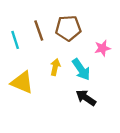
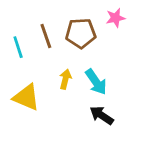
pink star: (102, 48) -> (115, 18), moved

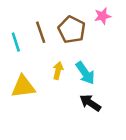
brown pentagon: (81, 33) -> (72, 30), turned 30
yellow triangle: (26, 97) -> (23, 87), turned -30

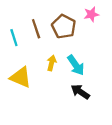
yellow triangle: (23, 87) -> (21, 77), turned 30

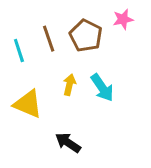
black arrow: (80, 92) -> (68, 143), moved

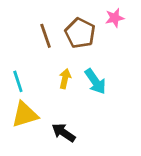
cyan line: (19, 51) -> (18, 81), moved
yellow triangle: (28, 104) -> (25, 115), moved, turned -40

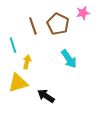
yellow arrow: (65, 79) -> (27, 62), moved
cyan line: (18, 81) -> (13, 45), moved

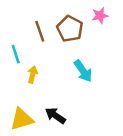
yellow triangle: (18, 83) -> (22, 119), moved

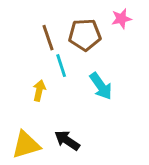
brown pentagon: (70, 29) -> (85, 35), turned -30
cyan line: (16, 54) -> (61, 66), moved

